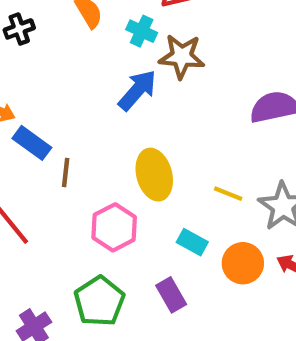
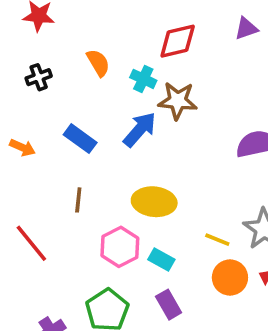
blue rectangle: (32, 143) -> (80, 139), moved
yellow ellipse: (154, 175) -> (154, 202), turned -69
yellow line: (228, 194) -> (217, 240), moved
cyan rectangle: (192, 242) -> (161, 259), moved

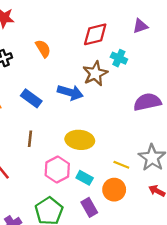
cyan cross: (143, 79) -> (119, 58), moved
brown star: (178, 101) -> (95, 73), turned -30
blue arrow: (140, 130) -> (70, 92), turned 65
orange circle: (230, 278) -> (114, 190), moved

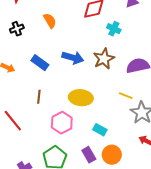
brown star: (95, 73) -> (104, 59), moved
yellow line: (121, 165) -> (126, 96), moved
cyan rectangle: (85, 178) -> (100, 130), moved
orange circle: (114, 190) -> (112, 155), moved

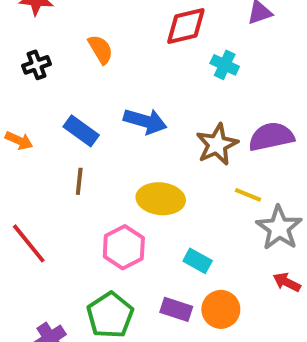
brown star: (104, 59) -> (217, 144), moved
brown line: (39, 97) -> (79, 181), moved
purple rectangle: (89, 155) -> (176, 309), turned -42

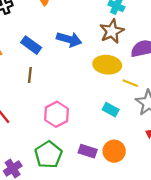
brown star: (217, 144) -> (112, 31), moved
yellow ellipse: (161, 199) -> (107, 65), moved
cyan rectangle: (198, 261) -> (111, 110), moved

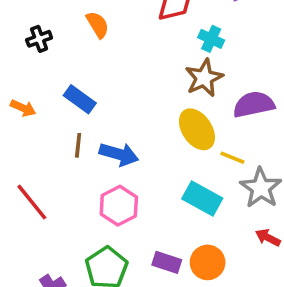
blue arrow: (69, 39) -> (119, 154), moved
yellow ellipse: (107, 65) -> (197, 129), turned 50
cyan rectangle: (111, 110) -> (202, 199), size x1.5

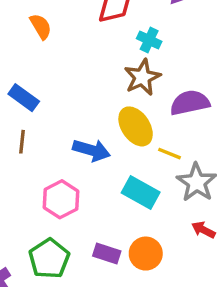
blue arrow: (119, 154) -> (91, 150), moved

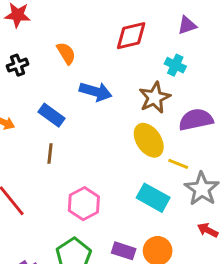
cyan cross: (149, 40) -> (175, 65), moved
blue arrow: (91, 150) -> (96, 92), moved

